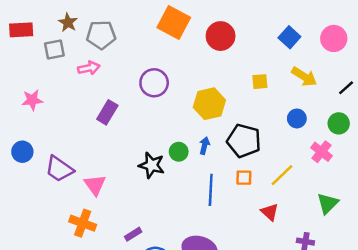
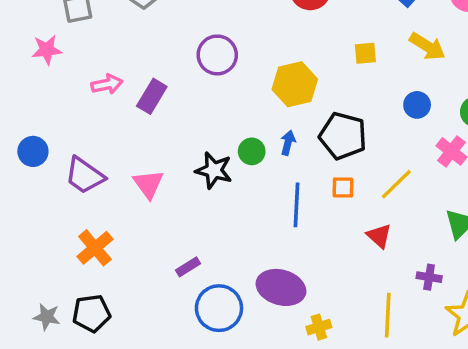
pink arrow: (89, 68) -> (107, 84), moved
pink star: (32, 100) -> (47, 50), moved
pink triangle: (95, 185) -> (148, 184), moved
orange cross: (83, 223) -> (95, 248), moved, turned 30

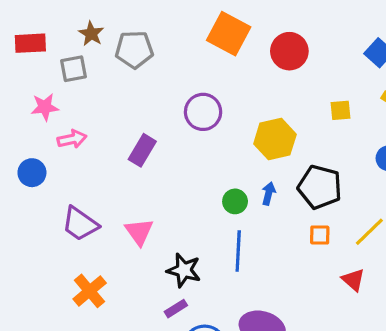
pink arrow: (107, 84) -> (72, 139), moved
blue circle: (33, 151) -> (32, 173), moved
black star: (214, 170) -> (184, 270), moved
blue line: (296, 205) -> (238, 251), moved

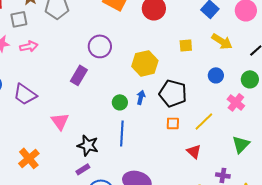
pink arrow: (72, 139) -> (29, 46), moved
purple rectangle: (142, 150) -> (79, 75), moved
purple trapezoid: (80, 224) -> (25, 94), moved

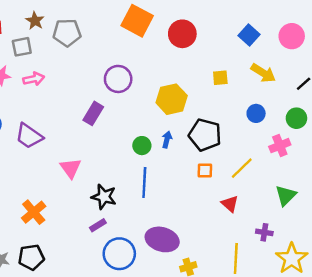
pink cross: (236, 102) -> (280, 146), turned 30

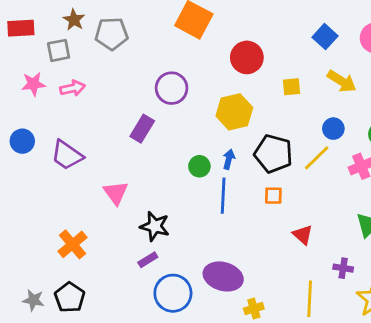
red circle: (182, 34) -> (247, 57), moved
yellow line: (242, 168) -> (317, 158), moved
blue line: (144, 182) -> (223, 196), moved
black pentagon: (31, 257) -> (70, 297), turned -30

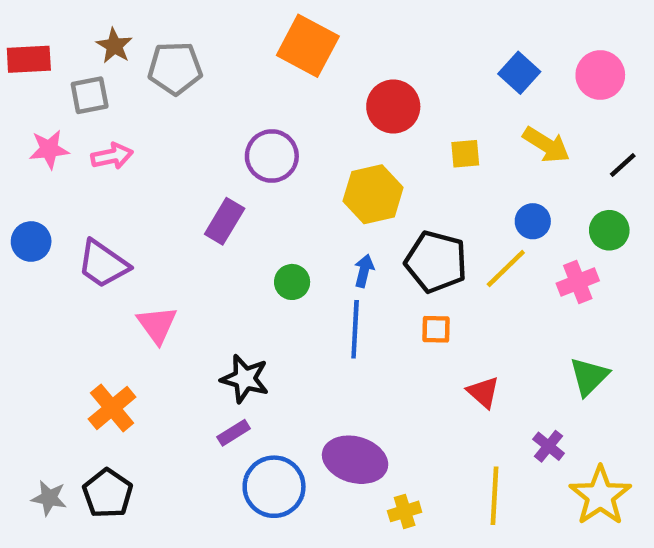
green circle: (199, 166) -> (292, 282), moved
pink triangle: (116, 193) -> (157, 325), moved
purple cross: (343, 268) -> (549, 446), turned 30

